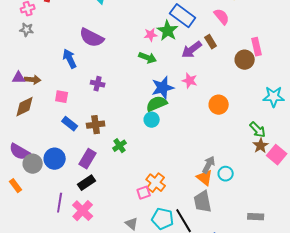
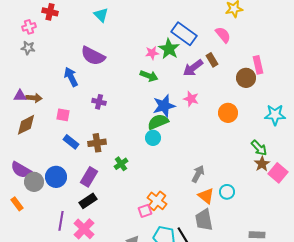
orange circle: (219, 105) -> (228, 113), moved
gray arrow: (209, 165) -> (198, 174), moved

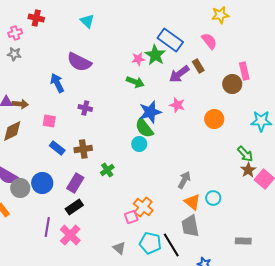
green semicircle: (158, 122) -> (144, 128), turned -105

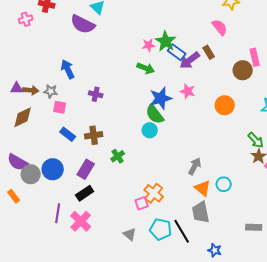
blue rectangle: (170, 40) -> (177, 52), moved, size x0.7
gray star: (14, 54) -> (51, 91), moved
purple semicircle: (79, 62) -> (83, 24), moved

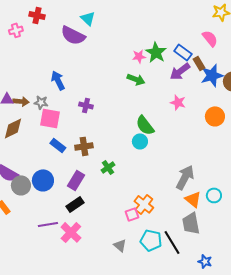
blue rectangle: (177, 52) -> (183, 52), moved
blue star: (161, 98) -> (212, 75), moved
pink square: (60, 107) -> (50, 118), size x1.5
gray arrow: (195, 166) -> (185, 177), size x1.4
purple line: (58, 213) -> (48, 224), turned 72

